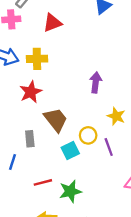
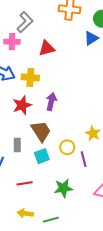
purple arrow: (96, 82) -> (51, 102), moved
cyan square: (70, 150) -> (42, 156), moved
green star: (70, 191) -> (63, 188), moved

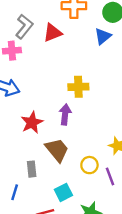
red triangle: (47, 48) -> (53, 33), moved
yellow cross: (30, 78) -> (78, 87), moved
cyan square: (42, 156) -> (63, 192), moved

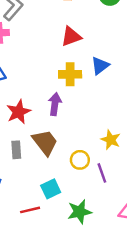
red triangle: (53, 33) -> (71, 36), moved
blue triangle: (103, 36) -> (100, 66), moved
gray rectangle: (32, 169) -> (16, 150), moved

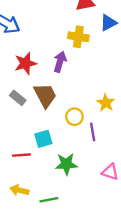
blue triangle: (100, 66) -> (108, 23), moved
gray rectangle: (16, 150) -> (18, 98), turned -56

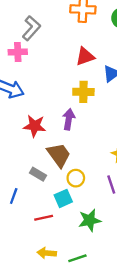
red star: (25, 63) -> (35, 126), turned 30
gray rectangle: (18, 98) -> (38, 174), moved
yellow circle: (74, 117) -> (76, 178), moved

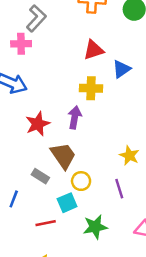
red star: (35, 126) -> (38, 124), turned -30

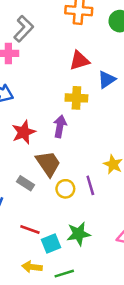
purple line: (119, 189) -> (90, 185), moved
cyan square: (67, 203) -> (51, 243), moved
red line: (46, 223) -> (30, 230), turned 30

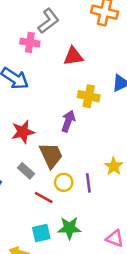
red triangle: (79, 61) -> (73, 56), moved
red star: (24, 132) -> (23, 132), moved
red line: (30, 230) -> (44, 197), moved

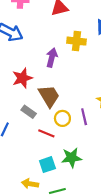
purple arrow: (68, 121) -> (52, 58), moved

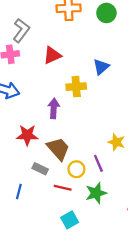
red star: (22, 78) -> (27, 135), turned 30
green star: (72, 158) -> (96, 193), moved

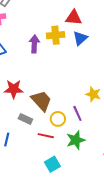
red triangle: (52, 55) -> (74, 18), moved, turned 30
blue triangle: (101, 67) -> (80, 38), moved
yellow cross: (76, 87) -> (56, 35), moved
purple arrow: (54, 108) -> (34, 44), moved

